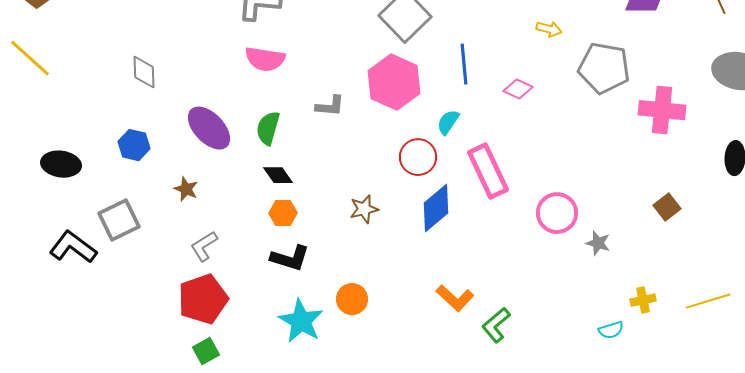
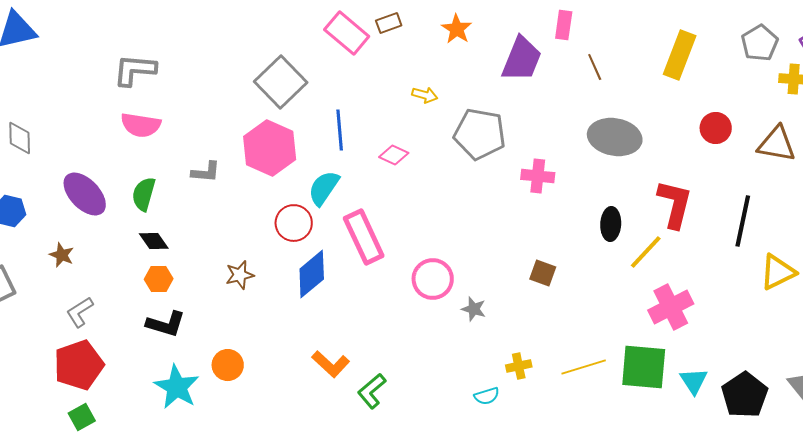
pink cross: (662, 110) -> (538, 176), size x0.7
cyan semicircle: (448, 122) -> (324, 188), size x1.4
brown square: (667, 207) -> (543, 273), turned -32

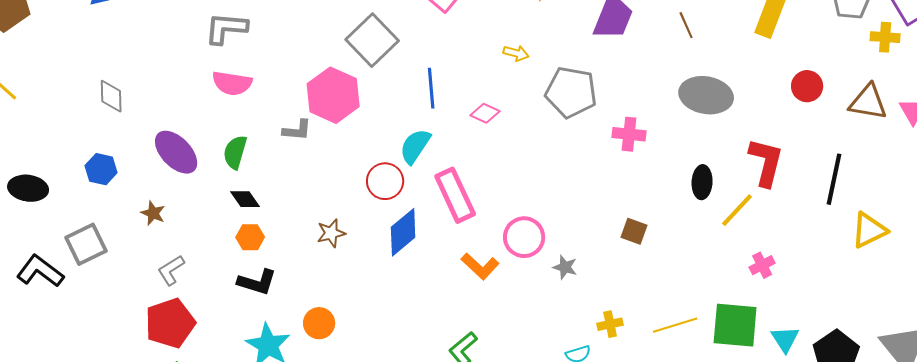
pink hexagon: (270, 148) -> (333, 95), moved
pink cross: (671, 307) -> (762, 265), size x0.6
orange L-shape: (331, 364) -> (480, 266), moved

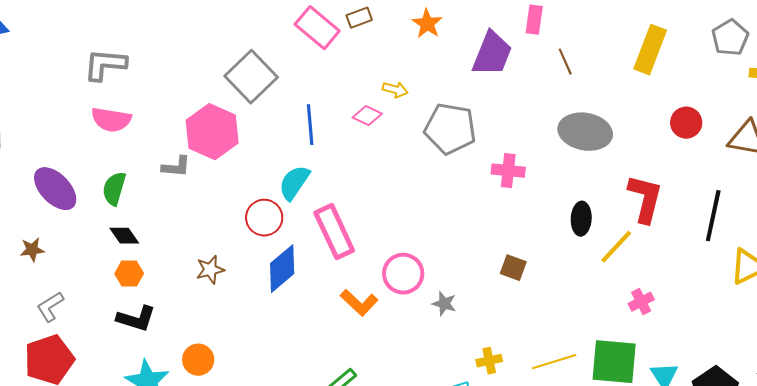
pink diamond: (485, 113) -> (367, 116), moved
brown star: (153, 213) -> (32, 250), turned -30

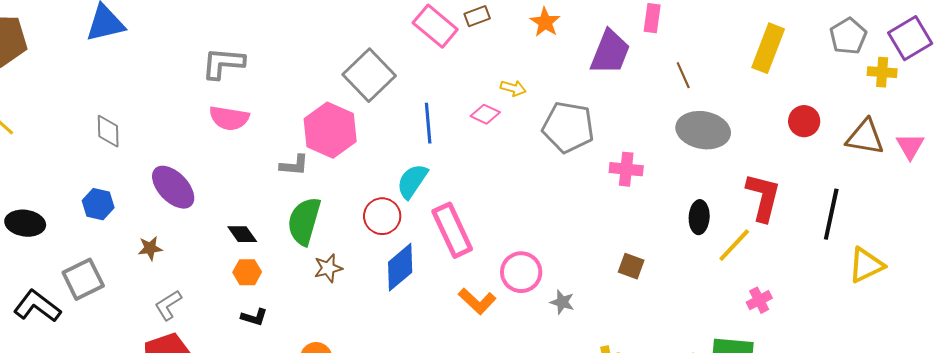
brown line: (565, 62) -> (683, 75), moved
green semicircle: (114, 189) -> (304, 221), moved, size x1.4
black L-shape: (136, 319) -> (254, 317), size x0.7

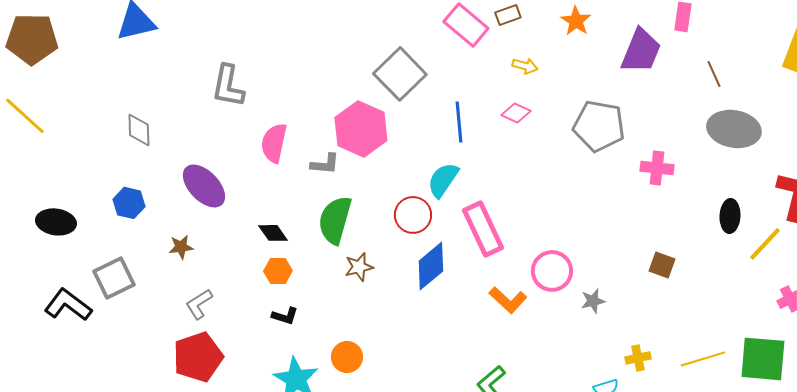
gray L-shape: (223, 63) -> (228, 86), moved, turned -84
yellow arrow: (513, 88) -> (525, 66), moved
pink semicircle: (229, 118) -> (274, 143), moved, turned 93
gray star: (562, 302) -> (593, 301), turned -30

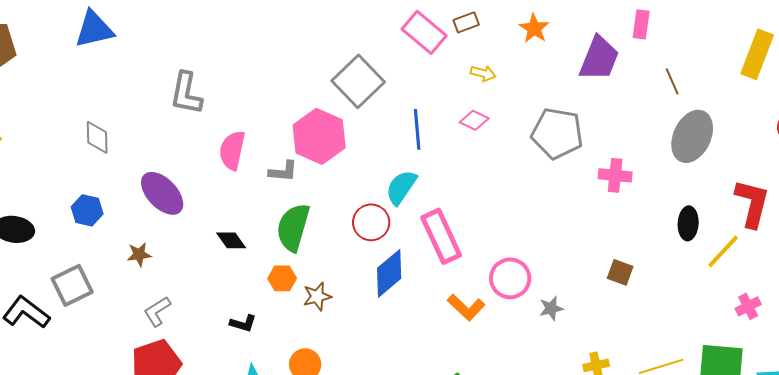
gray ellipse: (734, 129) -> (692, 136), turned -75
brown star: (359, 267) -> (317, 296), moved
orange hexagon: (278, 271) -> (282, 278), moved

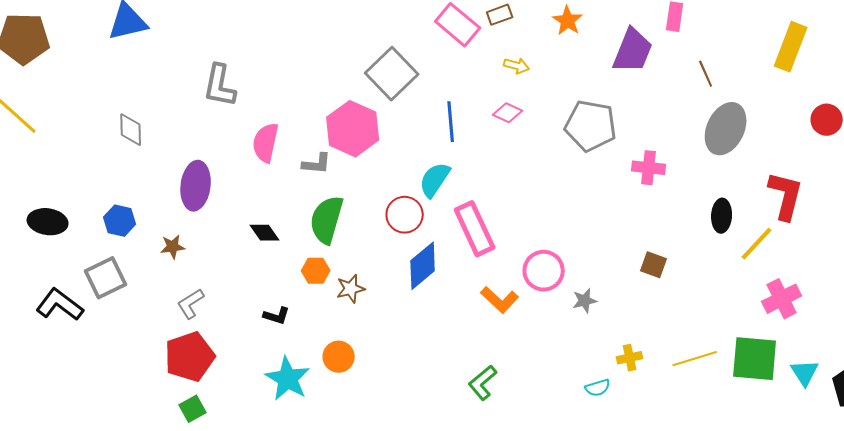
purple ellipse: (162, 193) -> (196, 186), turned 51
blue hexagon: (87, 210) -> (120, 221), moved
pink cross: (748, 306) -> (782, 299), size x1.5

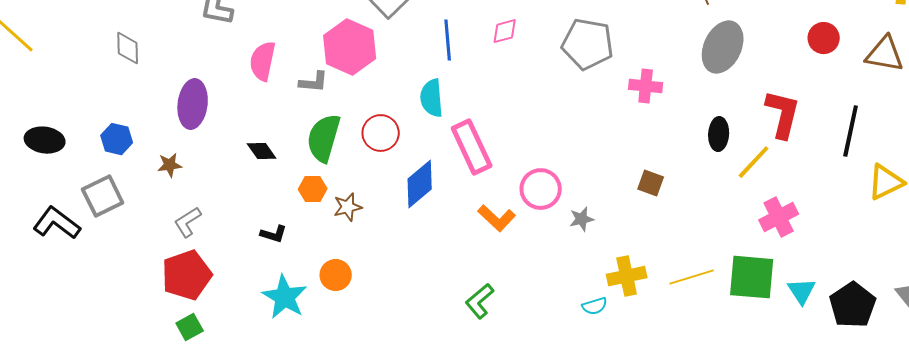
pink diamond: (508, 113) -> (505, 31), turned -40
cyan semicircle: (435, 180) -> (432, 98), turned -39
red circle: (405, 215) -> (381, 133), moved
yellow cross: (630, 358) -> (627, 276), size x1.5

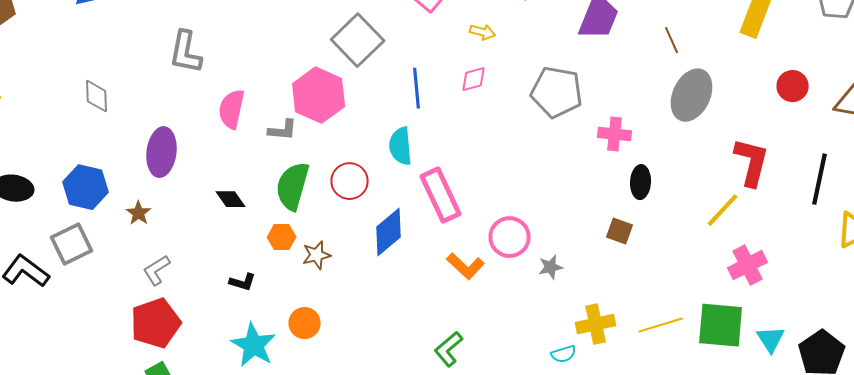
black ellipse: (719, 134) -> (641, 182), moved
blue hexagon: (117, 139) -> (86, 187), size x1.4
brown star: (170, 165) -> (139, 213), turned -30

